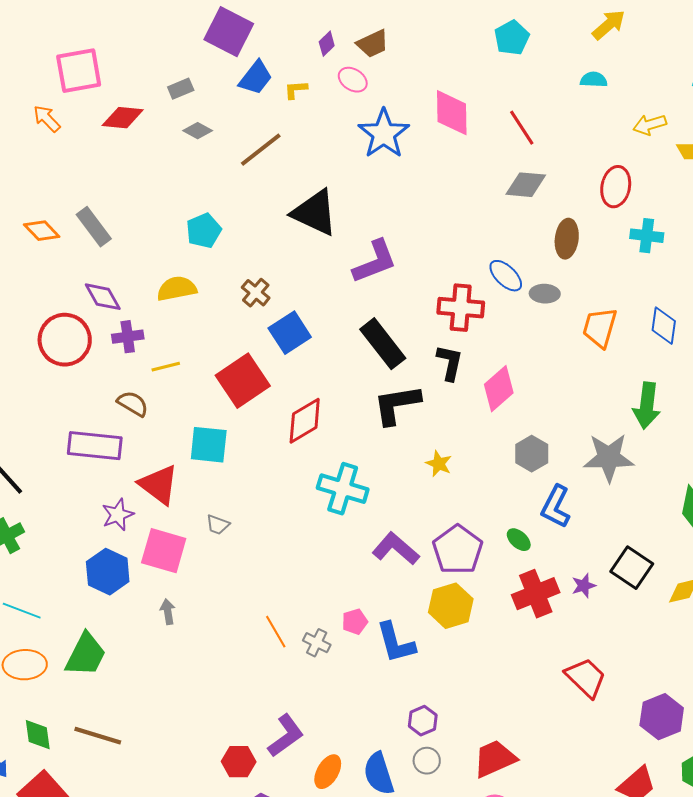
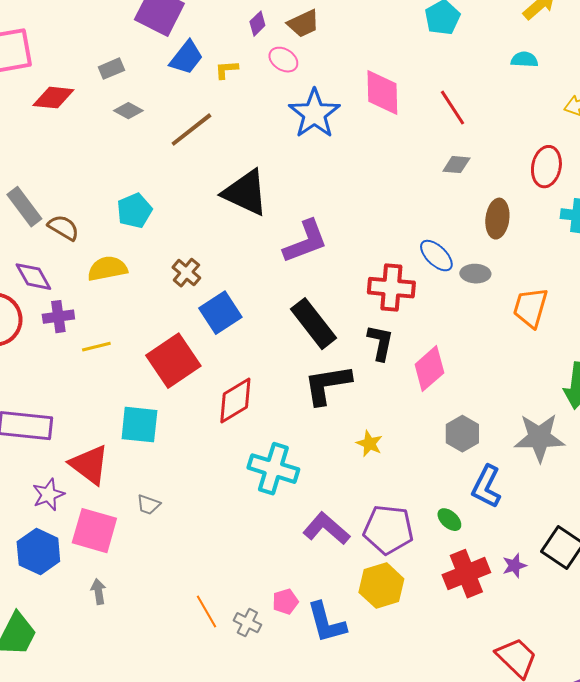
gray diamond: (526, 185) -> (456, 165), size x0.7
brown semicircle: (133, 404) -> (63, 228), moved
purple pentagon: (458, 550) -> (388, 530), turned -30

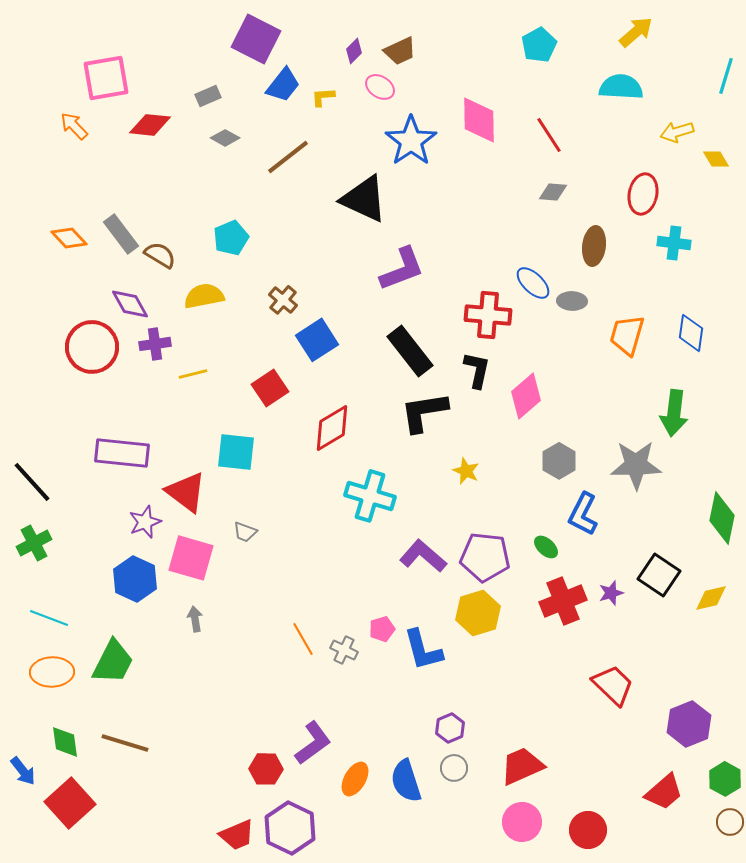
cyan semicircle: (524, 60) -> (621, 87), size x1.6
black triangle: (245, 193) -> (364, 199), moved
red square: (173, 361) -> (270, 388), size x0.7

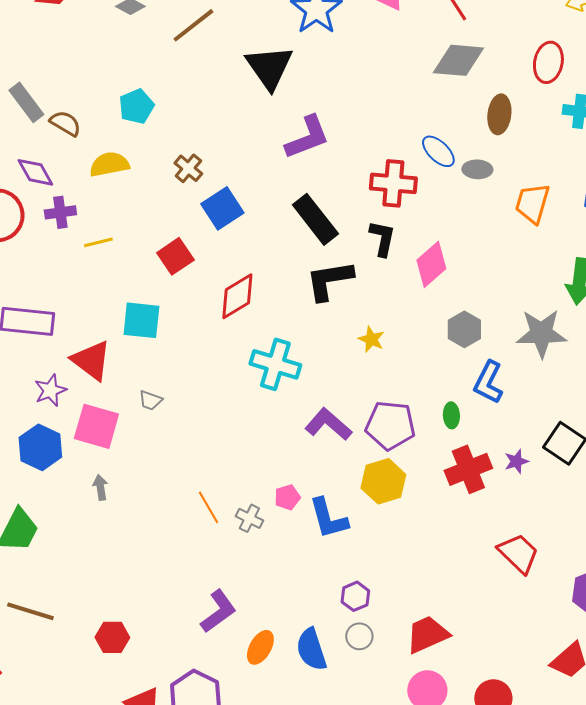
gray diamond: (553, 192) -> (458, 60), size x1.8
black triangle: (364, 199) -> (269, 67), turned 30
green ellipse: (546, 547) -> (451, 415), turned 45
red hexagon: (266, 769) -> (112, 637), moved

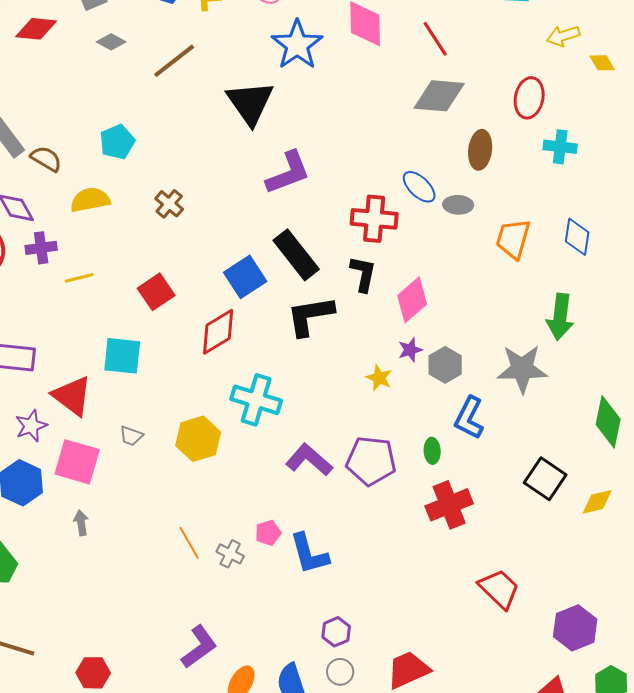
blue square: (222, 208) -> (245, 277), moved
yellow star: (371, 339) -> (379, 378), moved
purple star: (516, 461) -> (410, 350), moved
yellow hexagon: (383, 481) -> (198, 439), moved

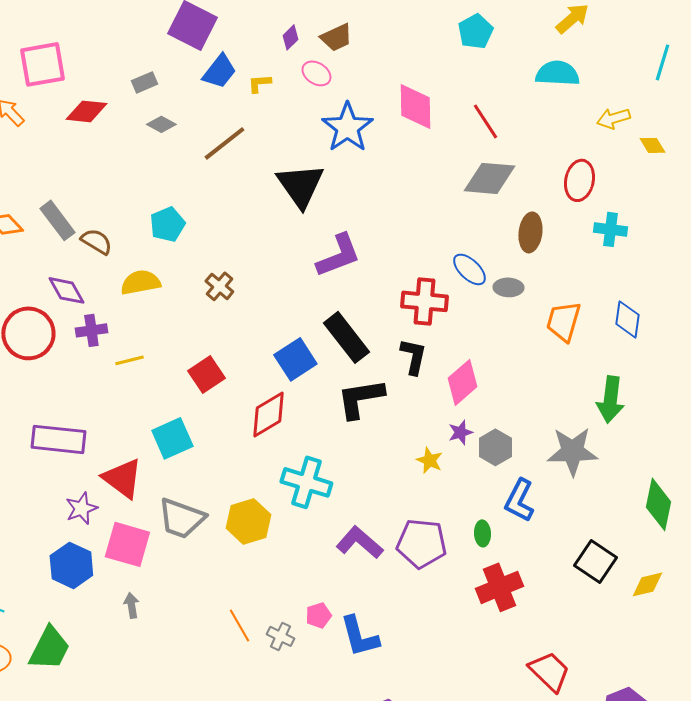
cyan square: (122, 356) -> (172, 438), turned -30
gray trapezoid: (131, 436) -> (181, 518), size x2.0

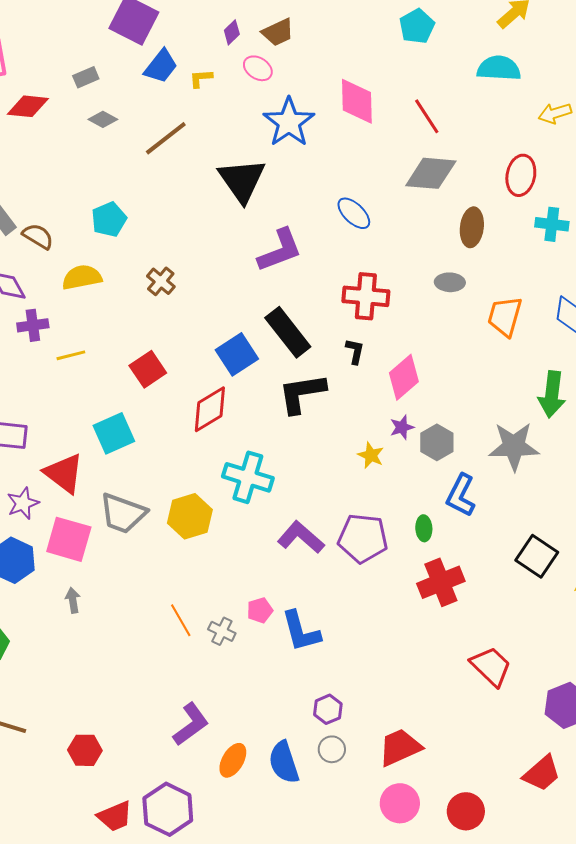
blue ellipse: (469, 269) -> (354, 213), moved
black L-shape: (413, 356) -> (355, 351), size x0.7

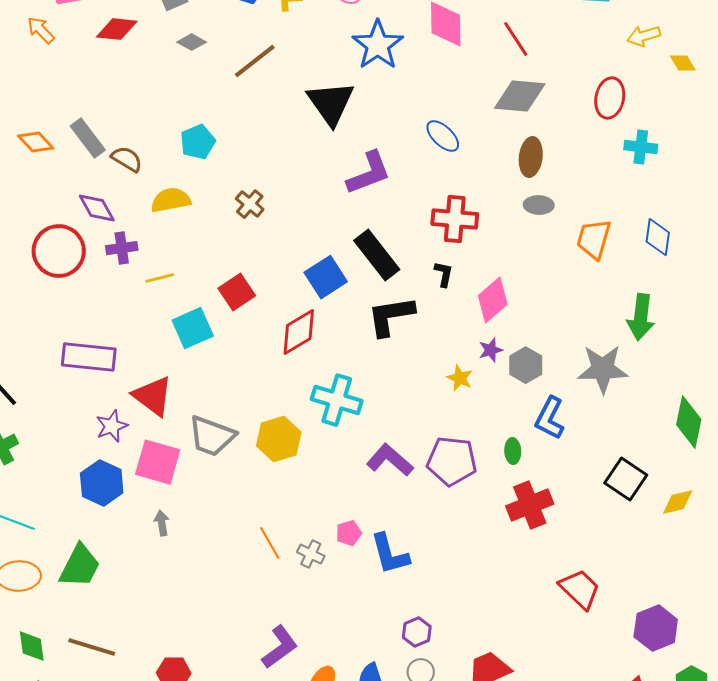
brown ellipse: (472, 227) -> (531, 157), moved
cyan square: (114, 433) -> (193, 328), moved

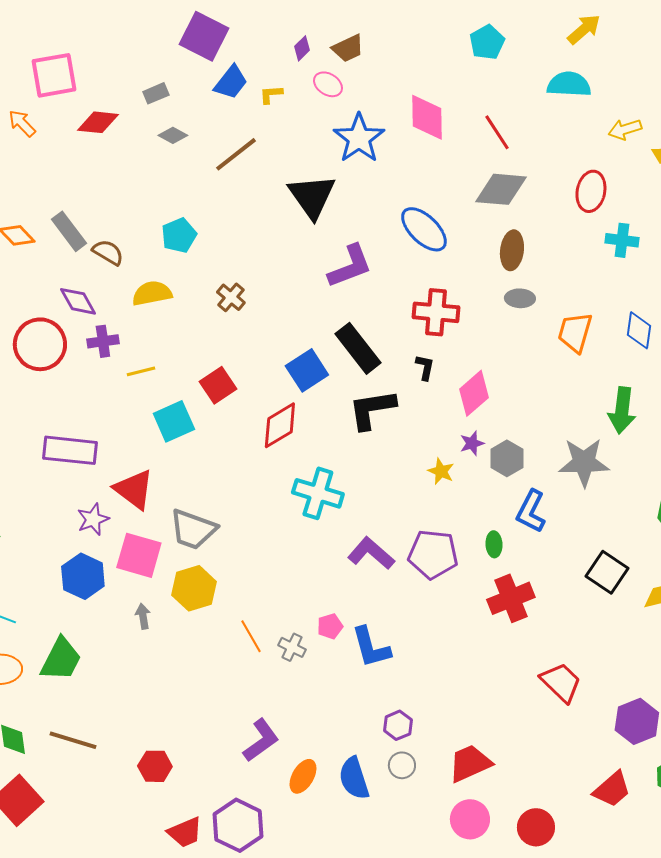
blue ellipse: (443, 136) -> (424, 229), size x1.4
yellow hexagon: (279, 439) -> (194, 588), moved

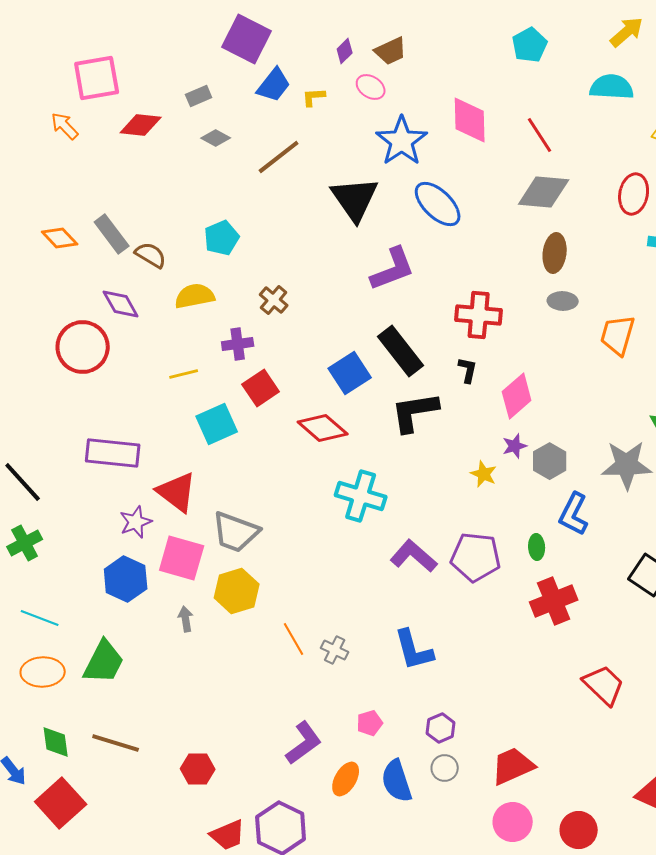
blue ellipse: (424, 229) -> (438, 204), moved
purple cross: (103, 341) -> (238, 344), moved
red diamond: (280, 425) -> (323, 428), turned 72
pink pentagon: (330, 626) -> (370, 723), moved

